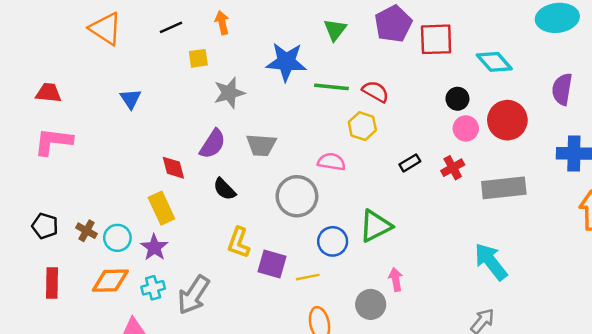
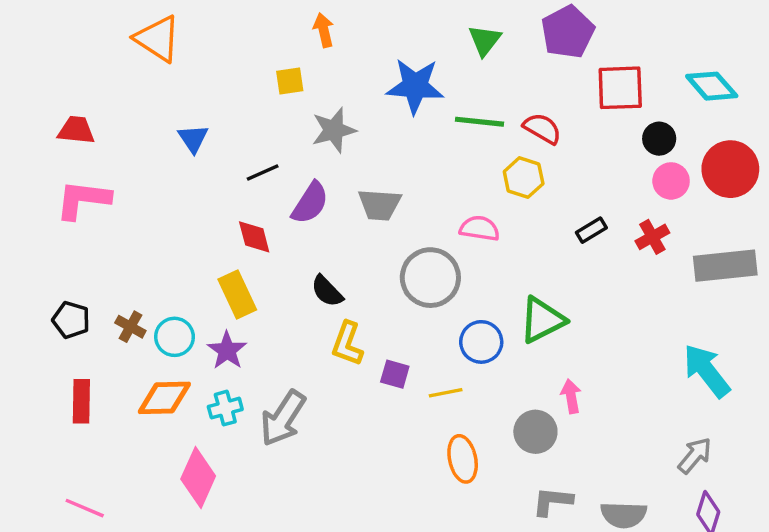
black line: (171, 27) -> (263, 172), moved
red square: (436, 39) -> (620, 88), moved
black semicircle: (224, 189) -> (327, 291), moved
purple square: (272, 264) -> (395, 374), size x0.7

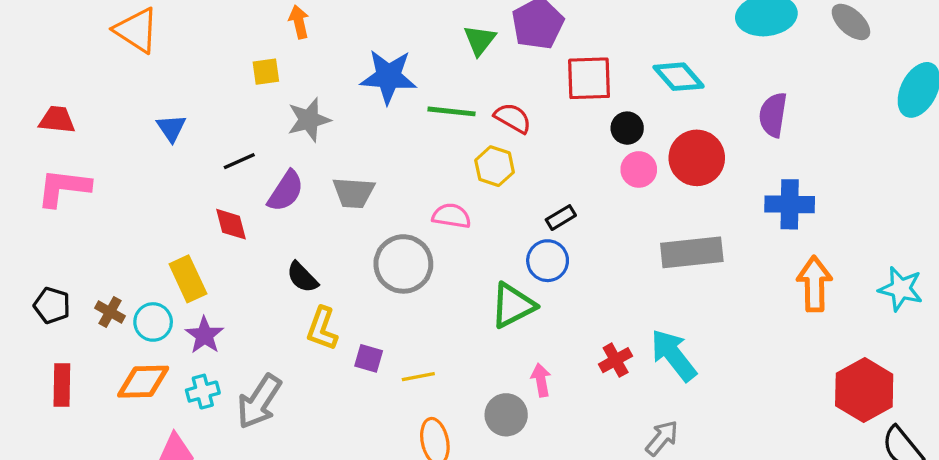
green triangle: (485, 40) -> (480, 40), moved
red cross: (652, 237) -> (616, 360), moved
yellow rectangle: (237, 295) -> (188, 279), moved
blue circle: (481, 342) -> (548, 261), moved

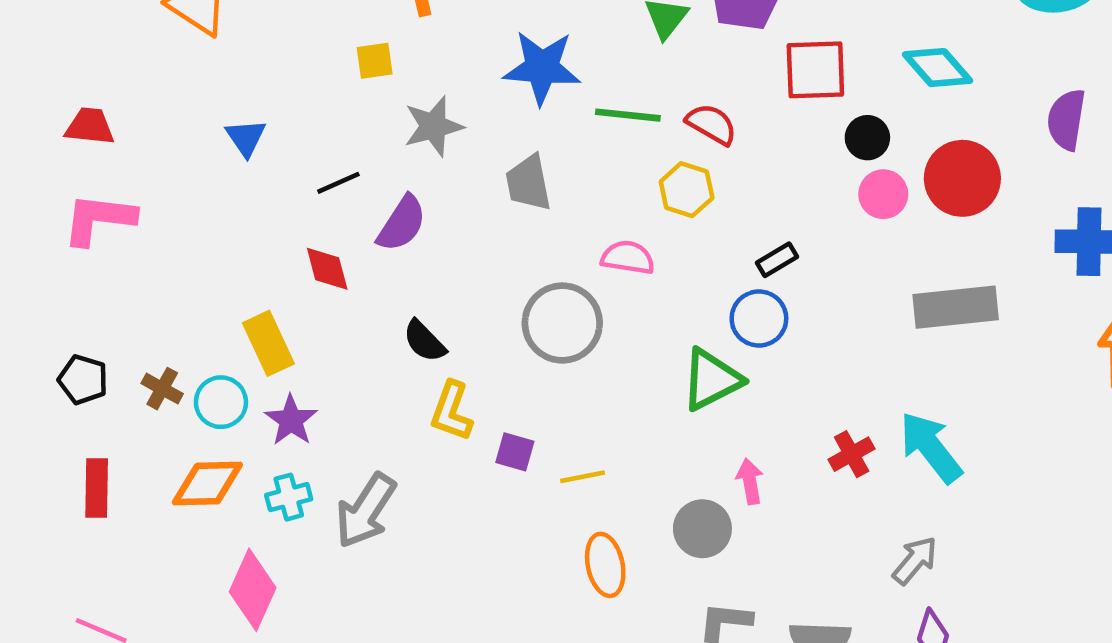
gray trapezoid: (354, 193) -> (528, 183), moved, turned 75

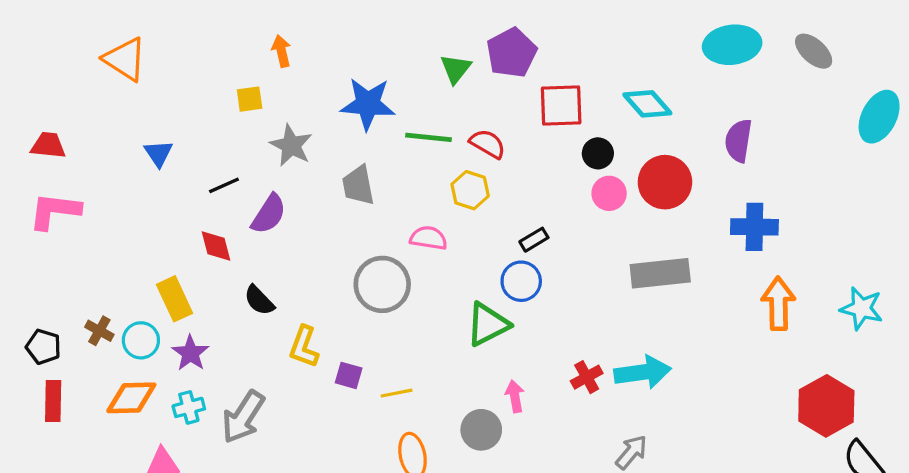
gray star: (433, 126) -> (291, 145), turned -30
black semicircle: (424, 341) -> (259, 300), moved
black pentagon: (83, 380) -> (43, 347), moved
cyan arrow: (931, 447) -> (643, 372), turned 120

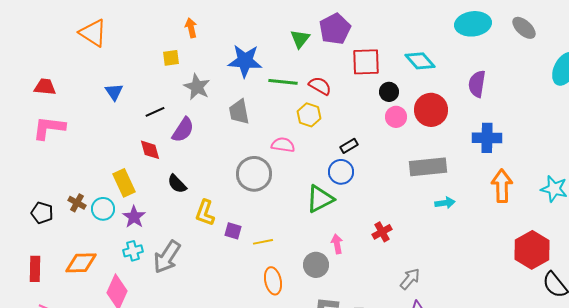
cyan arrow: (643, 372) -> (445, 203), moved, size x0.6
orange diamond: (131, 398) -> (81, 263), moved
red rectangle: (53, 401) -> (35, 269), moved

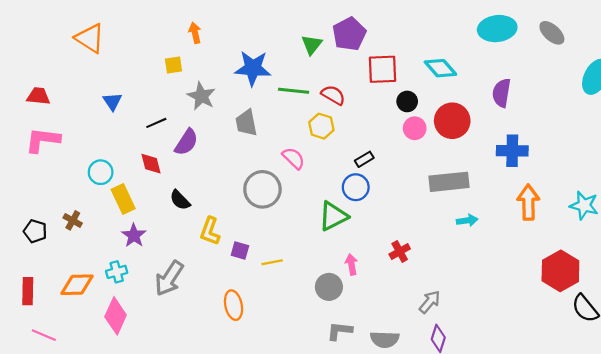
pink semicircle: (283, 145) -> (294, 158), turned 35
cyan circle: (103, 209) -> (101, 172), moved
cyan cross: (133, 251) -> (117, 272), moved
orange ellipse: (273, 281) -> (234, 305), moved

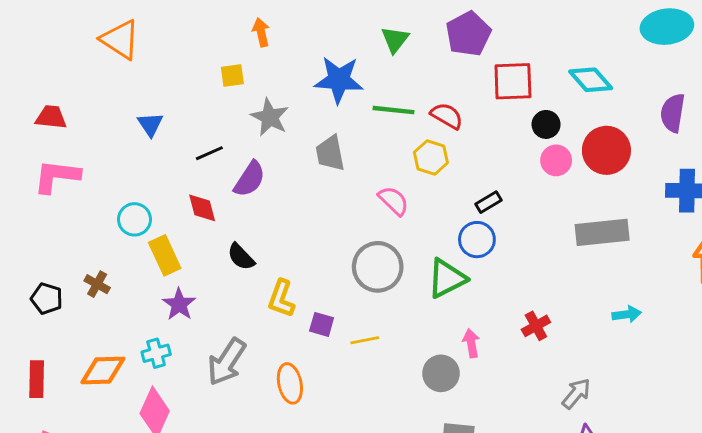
green triangle: (312, 45) -> (395, 40), moved
gray circle: (262, 189) -> (378, 267), moved
cyan arrow: (467, 220) -> (627, 314), moved
orange ellipse: (234, 305) -> (290, 383), moved

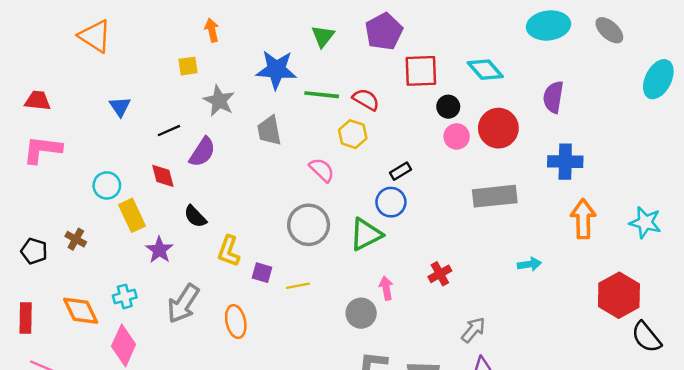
purple star: (179, 304) -> (159, 250), moved
cyan arrow: (627, 314) -> (529, 264), moved
orange diamond: (103, 370) -> (81, 311), turned 66

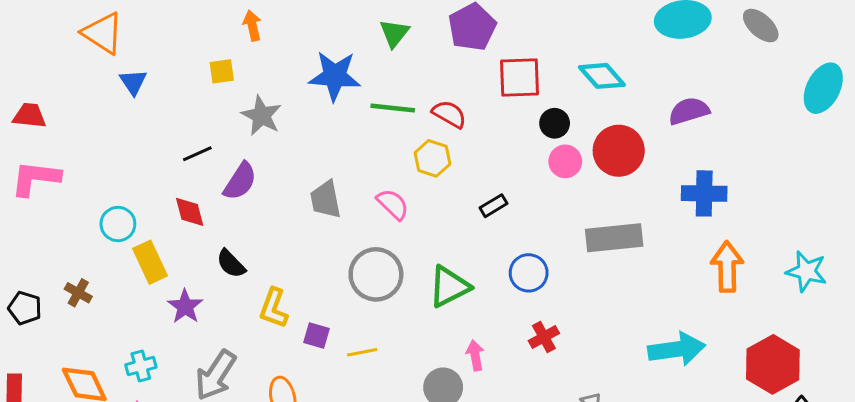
purple semicircle: (553, 97) -> (689, 111), turned 64
blue triangle: (120, 107) -> (133, 82), moved
gray trapezoid: (269, 131) -> (326, 200), moved
blue circle: (391, 202) -> (529, 273), moved
cyan arrow: (529, 264) -> (677, 349), moved, size x1.8

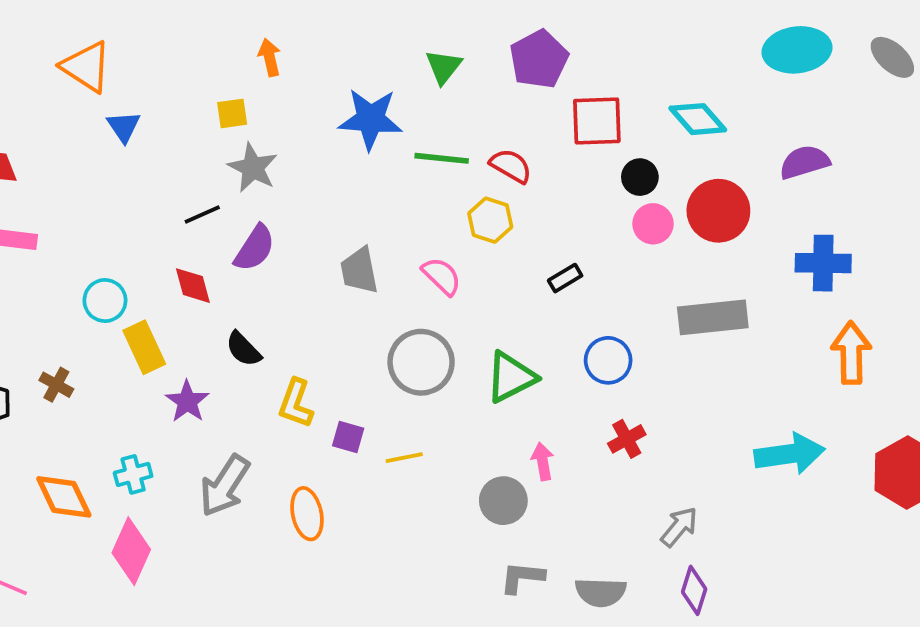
gray star: (261, 116) -> (253, 168), moved

